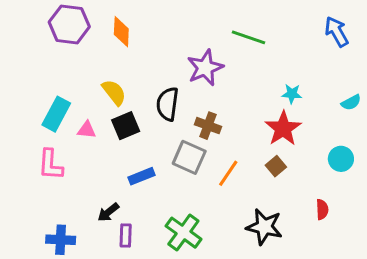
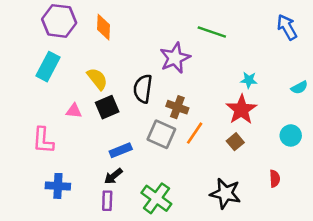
cyan rectangle: (56, 114) -> (48, 67), moved
orange line: (228, 173) -> (195, 133), moved
black arrow: (108, 212) -> (113, 176), moved
blue cross: (61, 240) -> (58, 186), moved

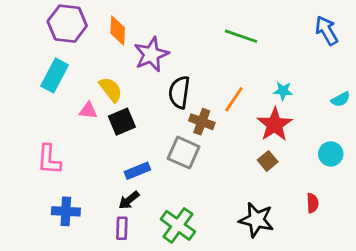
purple star: (175, 58) -> (151, 54), moved
black semicircle: (143, 89) -> (179, 92), moved
pink triangle: (74, 111) -> (88, 110), moved
orange line: (195, 133) -> (234, 99), moved

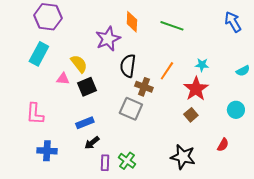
orange diamond: (118, 31) -> (132, 22), moved
blue rectangle: (137, 171) -> (85, 123), moved
red semicircle: (312, 203) -> (223, 145), turned 32
green cross: (178, 225) -> (127, 161), size x0.7
purple rectangle: (122, 228) -> (105, 163), moved

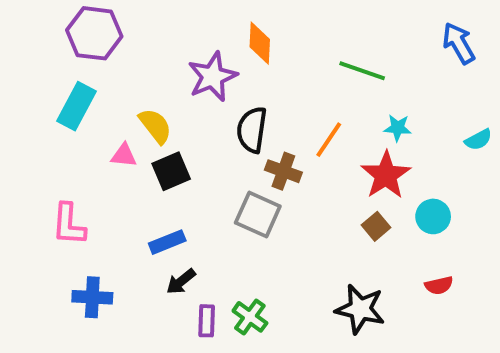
green line: (172, 26) -> (362, 71), moved
cyan circle: (236, 110) -> (433, 216), moved
red semicircle: (223, 145) -> (439, 285), turned 48

